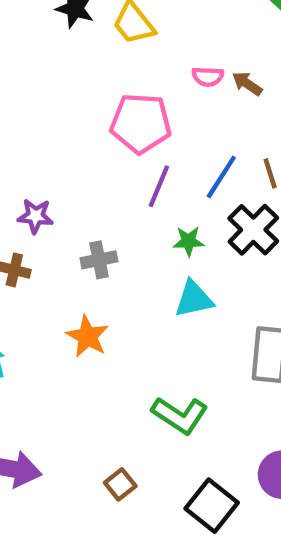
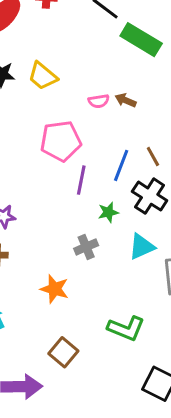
gray cross: (99, 260) -> (86, 247), moved
cyan triangle: (194, 299) -> (142, 247), moved
brown square: (120, 484) -> (63, 352), moved, size x1.4

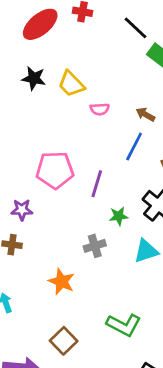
pink semicircle: (99, 101) -> (100, 109), moved
pink pentagon: (61, 141) -> (55, 170), moved
blue line: (121, 165) -> (134, 147), moved

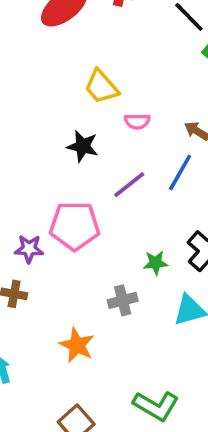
black star: (34, 78) -> (83, 146), moved
pink pentagon: (55, 170) -> (75, 226), moved
purple line: (97, 184) -> (129, 185), moved, turned 32

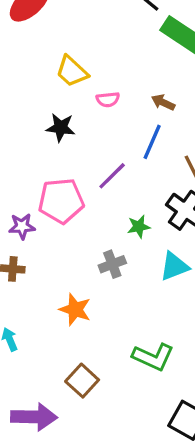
purple line: (129, 185) -> (112, 176), moved

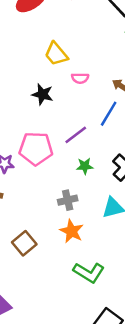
green star: (139, 227) -> (85, 166), moved
orange star: (75, 310) -> (72, 231), moved
brown square: (82, 381) -> (24, 243), moved

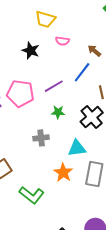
yellow trapezoid: (56, 54) -> (45, 19), turned -40
orange star: (72, 231) -> (63, 173), moved
green L-shape: (89, 272) -> (32, 195), moved

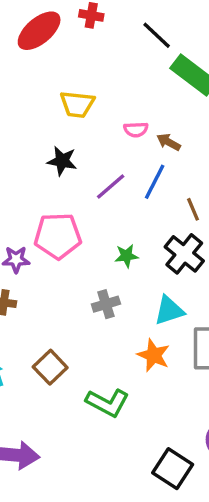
pink semicircle: (62, 41) -> (136, 130), moved
purple line: (54, 86) -> (111, 187), moved

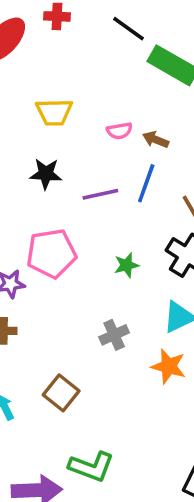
purple line: (111, 187) -> (100, 194), turned 36
gray cross: (106, 304) -> (114, 335), moved
green L-shape: (108, 403) -> (91, 467), moved

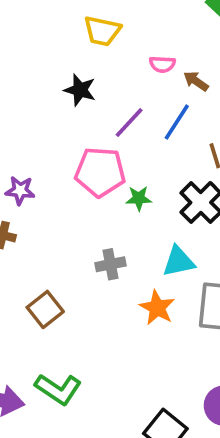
purple line: (100, 194) -> (129, 123), turned -48
pink pentagon: (51, 253) -> (100, 172), moved

